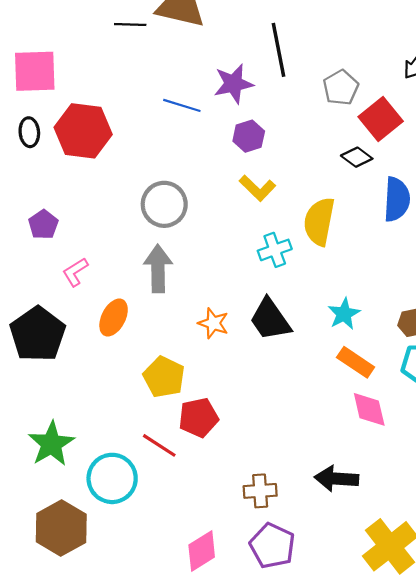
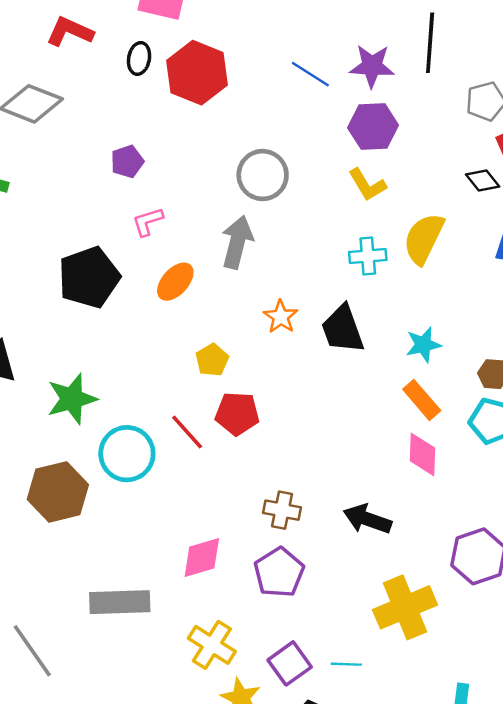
purple hexagon: (249, 136) -> (373, 127), size x1.4
yellow pentagon: (164, 377) -> (212, 360), size x0.7

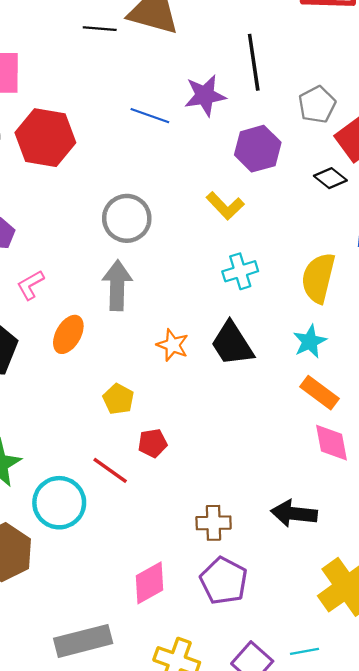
purple hexagon: (373, 127) -> (258, 149), moved
yellow semicircle: (424, 239) -> (318, 278), moved
red pentagon: (237, 414) -> (152, 443), size x0.7

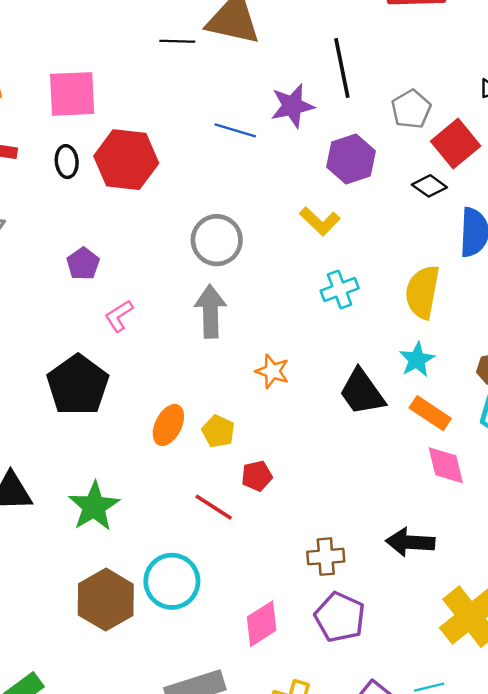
orange ellipse: (68, 334) -> (168, 425), moved
black trapezoid: (232, 344) -> (362, 392), moved
cyan circle: (59, 503) -> (172, 581), moved

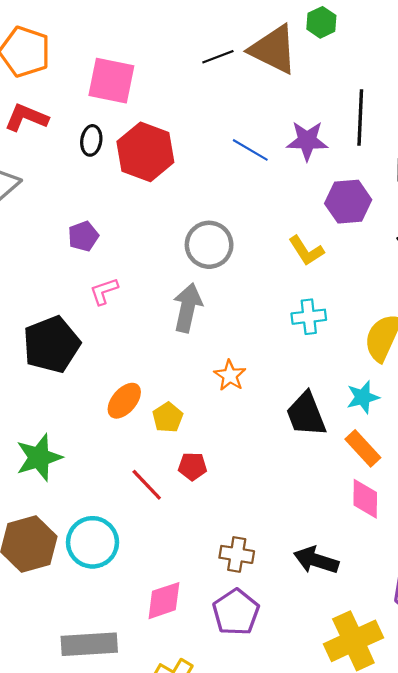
black line: (177, 41) -> (218, 57), turned -36

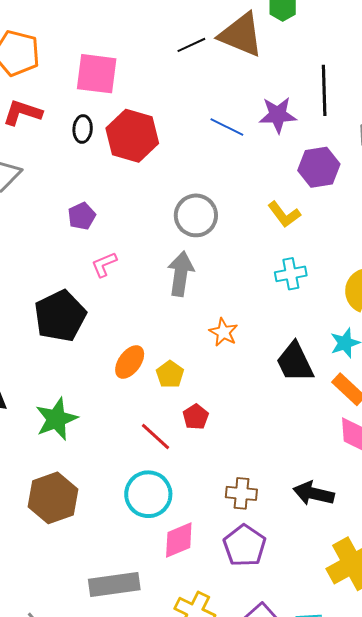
red pentagon: (193, 466) -> (196, 417), turned -30
cyan circle: (92, 542) -> (148, 494), moved

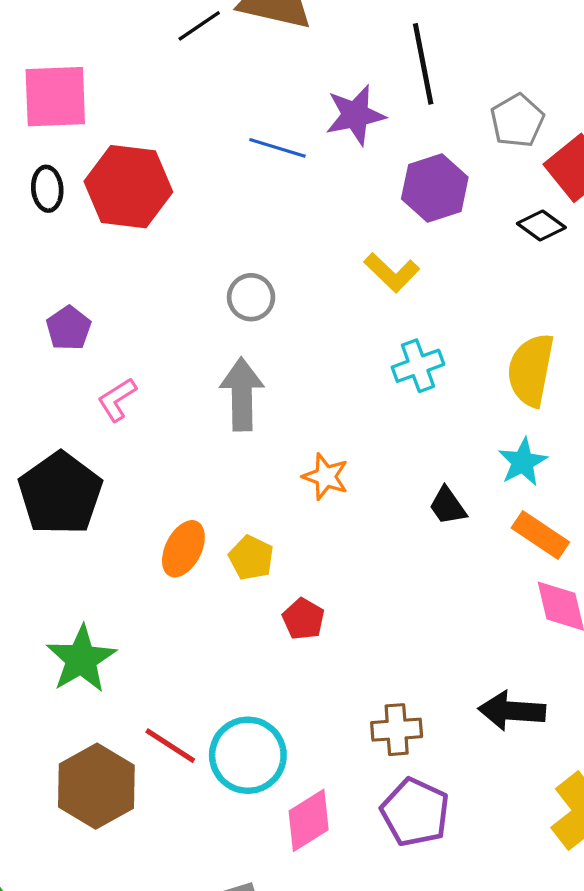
gray circle: (196, 215) -> (251, 297), size x0.7
black trapezoid: (295, 362) -> (448, 506), size x0.6
red line: (156, 437) -> (170, 746), moved

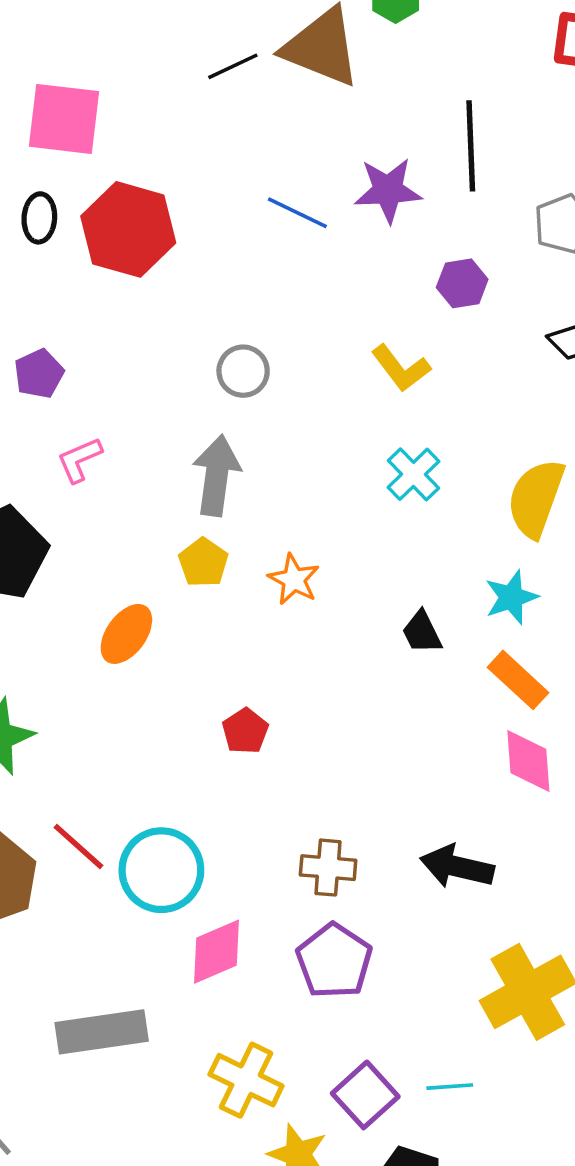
purple hexagon: (435, 188) -> (462, 283), size x0.7
cyan cross: (418, 366) -> (413, 474), turned -33
yellow pentagon: (251, 558) -> (203, 563), moved

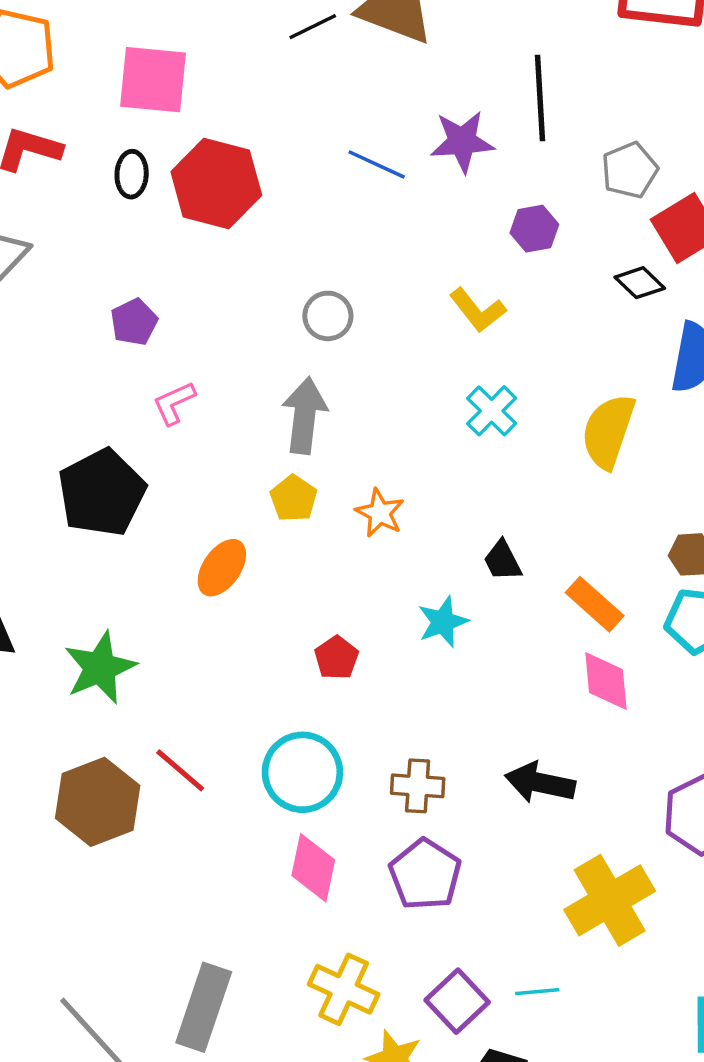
cyan star: (511, 597) -> (443, 622), moved
cyan circle: (161, 870) -> (302, 772), moved
pink diamond: (217, 952) -> (313, 868), turned -54
gray rectangle: (102, 1032) -> (204, 1007), moved, turned -62

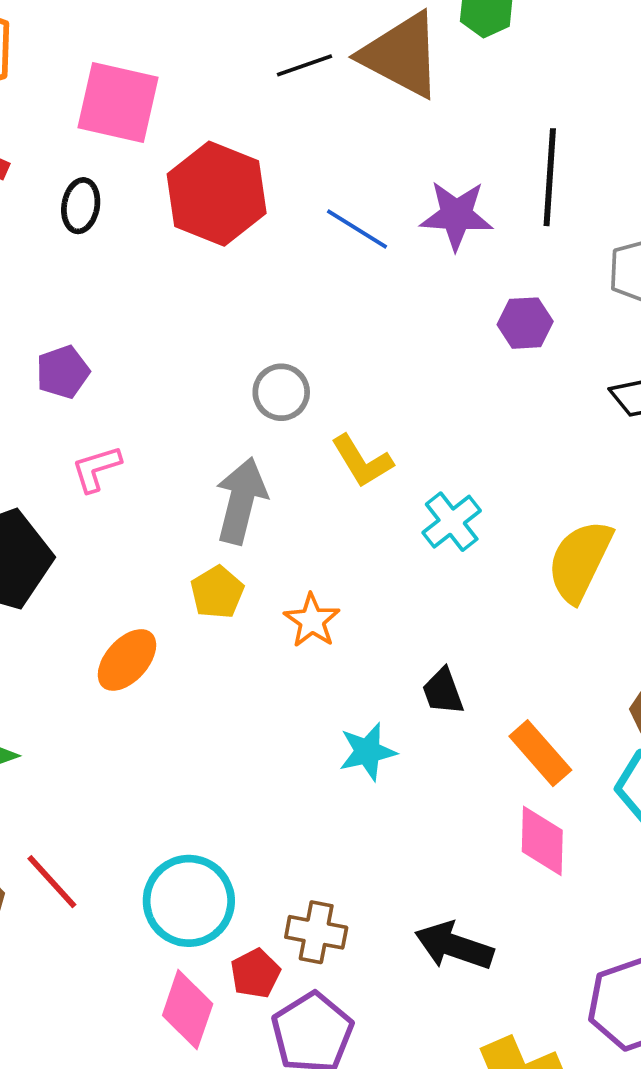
red hexagon: (216, 183) -> (217, 194), moved
yellow L-shape: (478, 310) -> (362, 461), moved
red pentagon: (336, 658) -> (255, 973), moved

